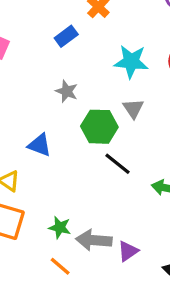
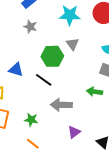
gray star: (67, 91) -> (30, 27), moved
black line: (118, 164) -> (44, 80), moved
gray arrow: (94, 240) -> (61, 105), moved

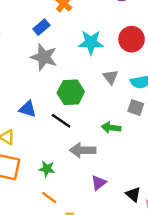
gray star: (30, 27) -> (44, 57), size x1.6
gray triangle: (73, 44) -> (111, 77), moved
green arrow: (95, 92) -> (111, 128), moved

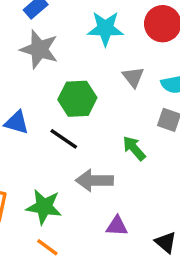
green arrow: (111, 128) -> (134, 148), turned 42
green star: (47, 169) -> (44, 207), size x1.5
purple triangle: (99, 183) -> (117, 226), turned 42

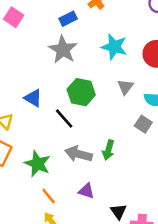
green arrow: (134, 148) -> (108, 150), moved, turned -138
orange line: (47, 247) -> (49, 196), moved

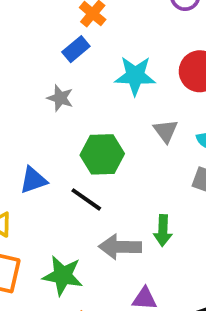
blue rectangle: (68, 19) -> (76, 49), moved
gray star: (63, 50) -> (60, 98), size x0.6
blue triangle: (33, 98) -> (33, 180), turned -36

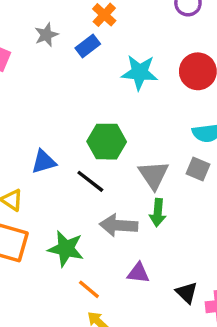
gray star: (60, 98) -> (46, 35), moved, turned 30
gray triangle: (166, 131) -> (154, 175), moved, size x1.4

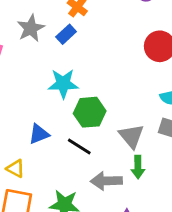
gray star: (46, 35) -> (31, 28), size x1.4
cyan star: (140, 72) -> (63, 84), moved

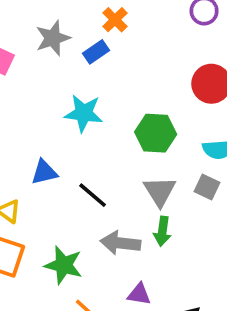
green hexagon: (90, 112) -> (156, 133), moved

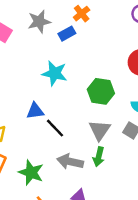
blue triangle: (44, 172) -> (35, 111), moved

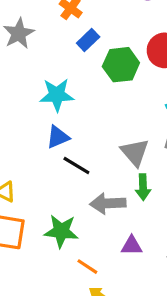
blue rectangle: (67, 34) -> (88, 40), moved
green hexagon: (101, 91) -> (121, 65), moved
blue triangle: (35, 111) -> (58, 137), moved

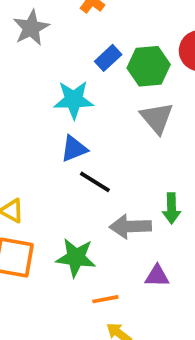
blue rectangle: (88, 40) -> (108, 58), moved
gray triangle: (135, 152) -> (157, 118), moved
orange line: (87, 267) -> (105, 299), turned -45

